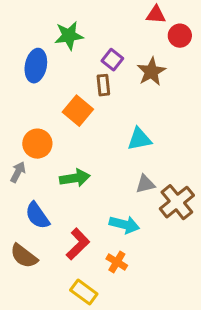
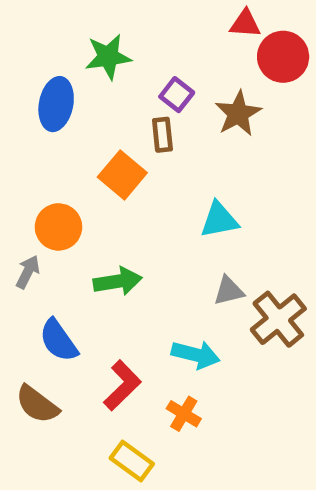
red circle: (180, 36) -> (283, 57), size x1.4

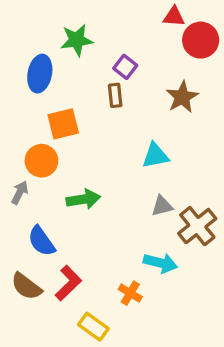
brown star: (238, 113) -> (182, 97), moved
orange square: (122, 175) -> (63, 124), moved, turned 36
cyan arrow: (196, 355) -> (160, 263), moved
red L-shape: (122, 385) -> (68, 283), moved

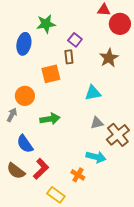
orange square: (63, 124) -> (51, 74), moved

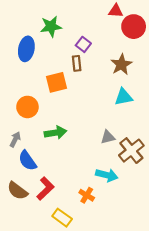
cyan triangle: (93, 93) -> (124, 97), moved
gray arrow: (12, 115) -> (15, 139), moved

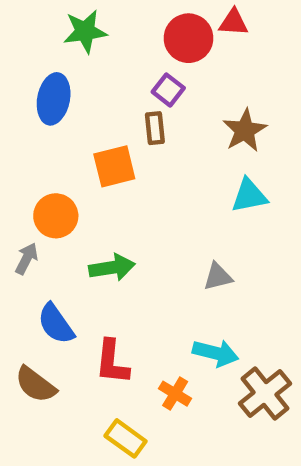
green star: (51, 27) -> (85, 31), moved
red circle: (134, 27) -> (189, 38), moved
gray arrow: (15, 139) -> (27, 259), moved
brown cross: (131, 151) -> (265, 394), moved
red L-shape: (45, 189) -> (112, 362), moved, turned 140

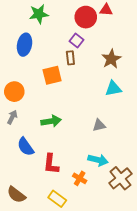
orange circle: (56, 216) -> (14, 92), moved
brown semicircle: (36, 385) -> (16, 195), moved

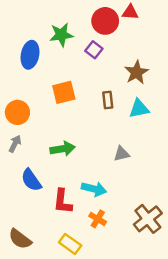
green star: (39, 14) -> (61, 35), moved
brown rectangle: (70, 58) -> (108, 100), moved
cyan arrow: (98, 160) -> (94, 189), moved

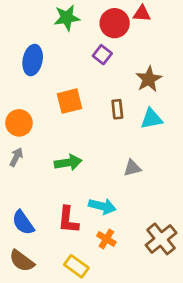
green star: (61, 35) -> (67, 18), moved
blue semicircle: (31, 180) -> (23, 223), moved

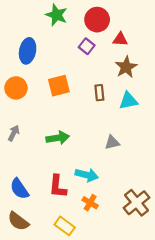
red triangle: (142, 14) -> (120, 39), moved
green star: (67, 18) -> (57, 15), turned 30
orange circle: (19, 123) -> (16, 88), moved

